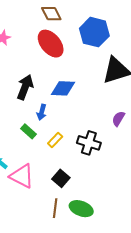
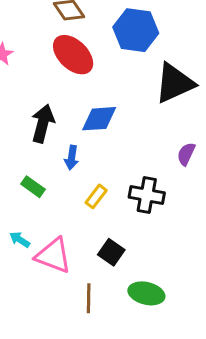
green rectangle: (29, 131) -> (33, 187), moved
brown line: (55, 208) -> (89, 298), moved

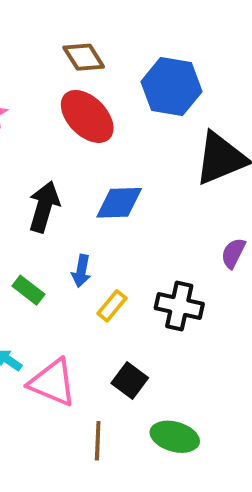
blue arrow: (72, 158) -> (81, 271), moved

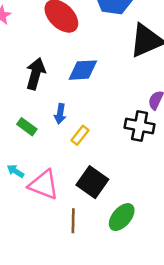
black cross: (179, 306) -> (140, 126), moved
black square: (130, 381) -> (92, 182), size x1.4
green ellipse: (175, 437) -> (122, 217), turned -64

